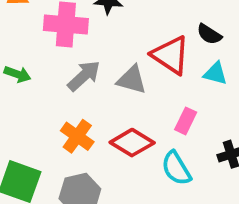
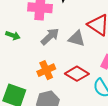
orange cross: (77, 136) -> (46, 70), turned 30

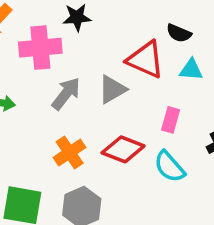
gray triangle: (77, 39) -> (112, 89), turned -36

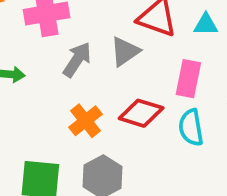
pink rectangle: (171, 120) -> (188, 79), size x1.4
cyan semicircle: (169, 167) -> (191, 128), turned 36

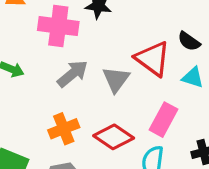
gray triangle: (125, 51) -> (116, 79), turned -36

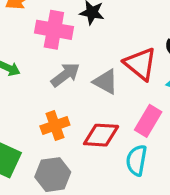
gray triangle: (116, 79) -> (106, 82), turned -40
red diamond: (114, 137) -> (101, 135), turned -33

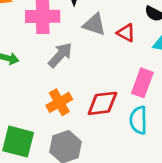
red triangle: (140, 64) -> (126, 33), size x0.6
gray triangle: (106, 82) -> (94, 24), moved

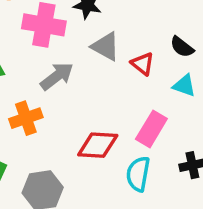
orange cross: (59, 102) -> (26, 118), moved

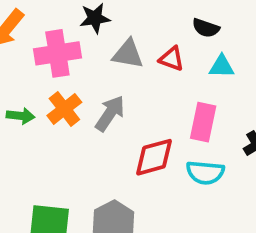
gray arrow: (57, 76) -> (110, 113), moved
orange cross: (26, 118) -> (64, 109), moved
cyan semicircle: (138, 174) -> (205, 173), turned -76

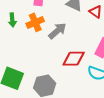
green arrow: (21, 116) -> (12, 20), turned 64

